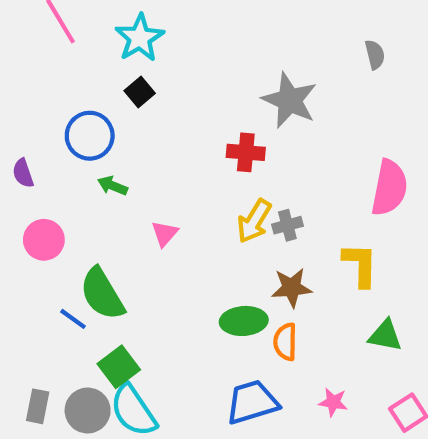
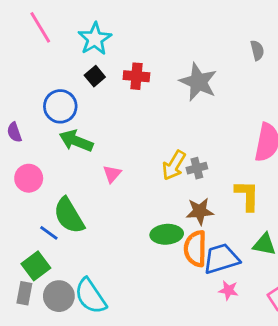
red cross: (246, 152) -> (136, 76), moved
green arrow: (113, 186) -> (76, 141), size x1.6
orange semicircle: (285, 342) -> (195, 249), size x1.4
green square: (119, 367) -> (36, 266), moved
blue trapezoid: (252, 402) -> (221, 259), moved

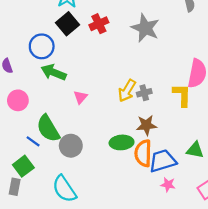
black square: (95, 76) -> (68, 24), size x1.5
red cross: (136, 76) -> (99, 24), turned -30
yellow L-shape: (247, 195) -> (182, 95), moved
gray circle: (59, 296) -> (71, 146), moved

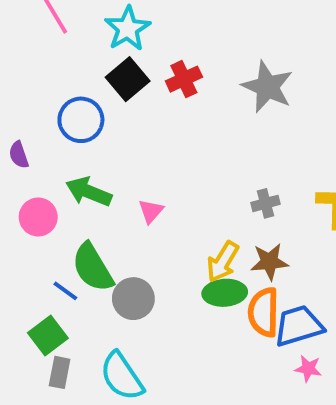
green arrow: (54, 72) -> (89, 192), moved
yellow arrow: (127, 91) -> (223, 262), moved
gray rectangle: (15, 187) -> (60, 372), moved

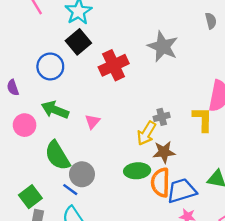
red cross: (184, 79) -> (114, 65), moved, size x1.4
yellow arrow: (223, 262) -> (146, 133), moved
blue line: (65, 291) -> (70, 190), moved

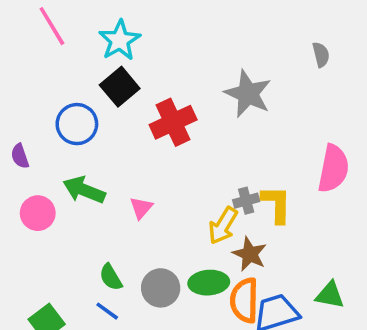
yellow L-shape: (203, 119) -> (276, 204), moved
brown star: (164, 152) -> (250, 254), turned 30
green semicircle: (57, 156) -> (111, 277), moved, size x0.6
gray circle: (82, 174) -> (161, 288), moved

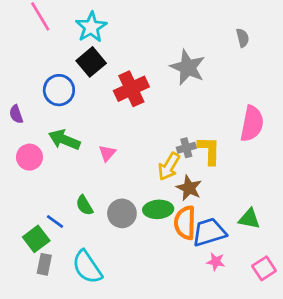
blue line: (107, 311) -> (55, 221), moved

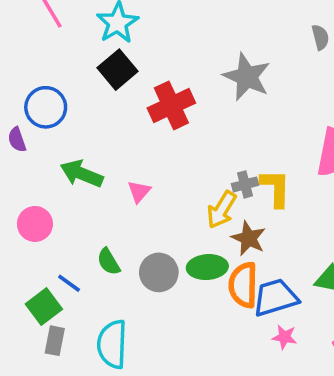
blue circle: (59, 90) -> (46, 107), moved
pink circle: (29, 157) -> (35, 224), moved
cyan semicircle: (87, 267) -> (112, 344), turned 36

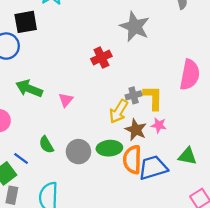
black square: (118, 70) -> (26, 22), moved, turned 30
red cross: (171, 105) -> (101, 57), moved, size x0.7
pink star: (284, 337) -> (159, 125), moved

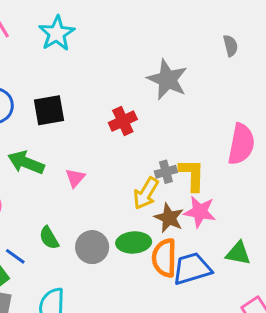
black square: (26, 22) -> (49, 110), moved
pink star: (159, 125) -> (200, 212), size x1.5

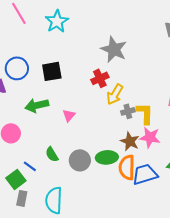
gray star: (167, 79) -> (114, 49), moved
green arrow: (26, 163) -> (37, 105), turned -35
yellow arrow: (146, 193) -> (115, 94), moved

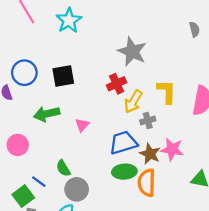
yellow L-shape: (145, 113) -> (167, 92), moved
gray circle: (80, 160) -> (77, 189), moved
blue trapezoid: (145, 174) -> (123, 143), moved

